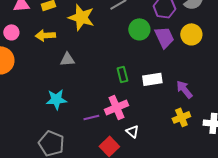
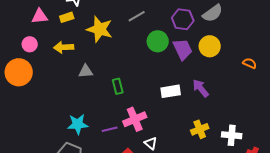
green rectangle: (122, 74) -> (118, 86), moved
purple arrow: (184, 89) -> (201, 88), moved
cyan star: (56, 99) -> (78, 124), moved

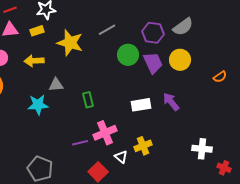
orange semicircle: (250, 63) -> (220, 77), turned 120
cyan star: (78, 124) -> (38, 105), moved
yellow cross: (200, 129) -> (143, 146), moved

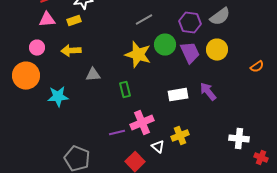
yellow star: (70, 43) -> (138, 55), moved
cyan star: (38, 105) -> (58, 97), moved

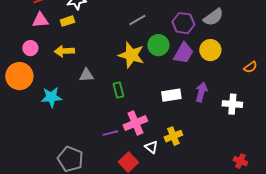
purple trapezoid: (190, 53) -> (183, 53), turned 55
purple arrow: (208, 92) -> (201, 92), turned 54
white cross: (239, 139) -> (232, 104), moved
red cross: (261, 158) -> (240, 161), moved

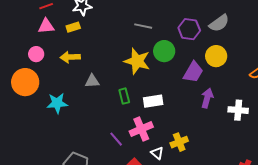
gray line: (137, 20) -> (143, 26), turned 42
purple trapezoid: (183, 53) -> (193, 72), moved
white rectangle: (171, 95) -> (153, 101), moved
purple line: (110, 133) -> (116, 139), turned 63

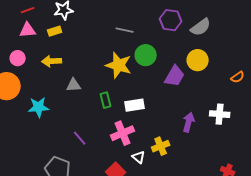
purple hexagon: (189, 29) -> (171, 20), moved
purple arrow: (207, 98) -> (189, 122), moved
purple line: (116, 139) -> (80, 138), moved

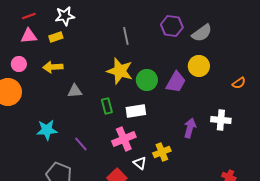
gray line: (125, 30) -> (126, 36), turned 66
green circle: (146, 55) -> (147, 80), moved
cyan star: (39, 107) -> (47, 130), moved

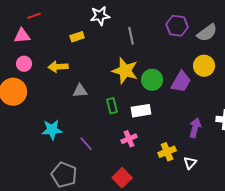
white star: (65, 16) -> (100, 16), moved
pink triangle: (29, 36) -> (22, 36), moved
yellow rectangle: (56, 37) -> (77, 37), moved
pink cross: (124, 139) -> (129, 139), size x0.7
white triangle: (140, 163) -> (190, 163), moved, turned 32

